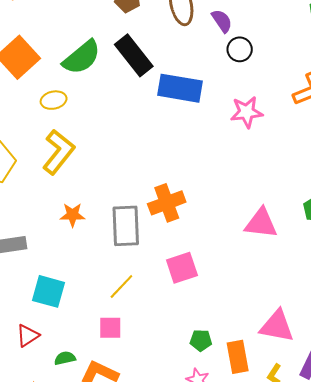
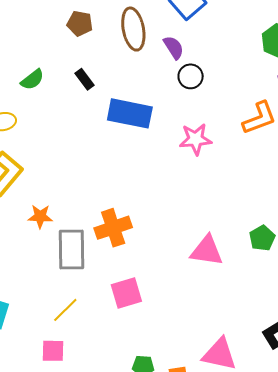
black rectangle: (134, 55) -> (84, 79), size x0.5
green semicircle: (82, 57) -> (32, 80), size x0.6
orange star: (72, 215) -> (40, 216), moved

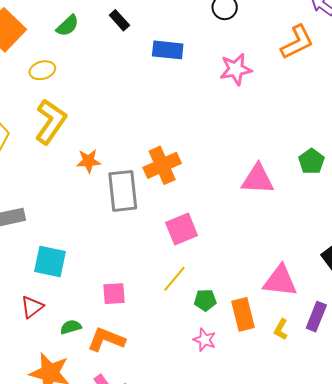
blue rectangle: (130, 113) -> (168, 50), size x0.7
yellow line: (65, 310) -> (174, 279), moved

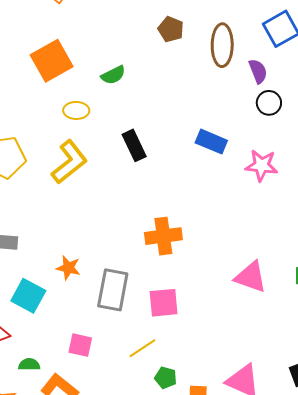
black rectangle: (119, 20) -> (134, 145), moved, size x1.4
blue rectangle: (168, 50) -> (211, 142), moved
orange star: (88, 161) -> (68, 268), moved
gray rectangle: (123, 191) -> (113, 290), moved

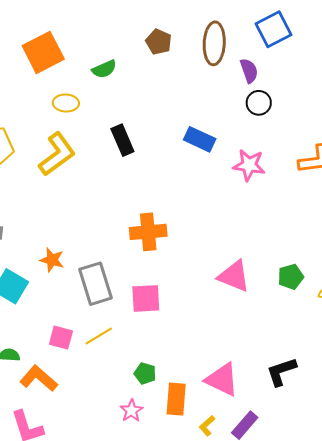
brown pentagon: (171, 29) -> (159, 42), moved
gray rectangle: (113, 290) -> (96, 284), turned -30
yellow line: (142, 348) -> (99, 336), moved

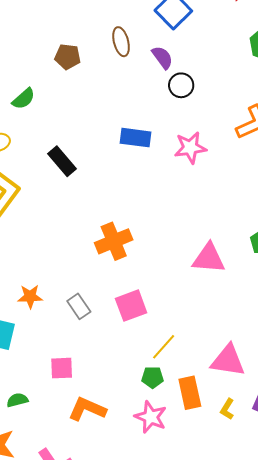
brown ellipse: (214, 43) -> (121, 42), size x0.7
gray rectangle: (96, 284) -> (79, 306), size x0.6
yellow line: (99, 336) -> (164, 347), moved
orange L-shape: (39, 378) -> (87, 409), moved
pink star: (131, 411) -> (151, 417), size x1.4

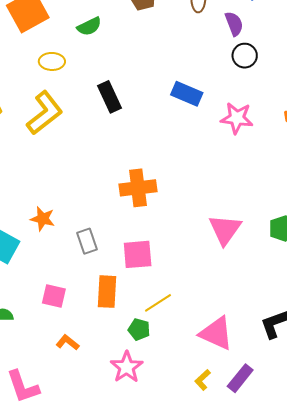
pink triangle: (209, 258) -> (225, 230), turned 45
orange rectangle: (190, 393) -> (107, 292), moved
orange L-shape: (87, 409) -> (67, 342), size x0.6

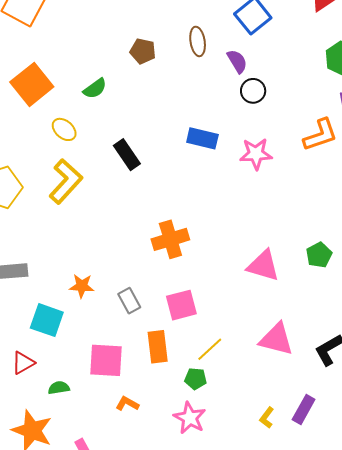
yellow ellipse: (52, 61) -> (64, 129), turned 50
pink triangle: (225, 230) -> (263, 266), turned -39
pink square: (54, 296) -> (106, 360), size x1.5
pink triangle: (216, 333) -> (276, 339), moved

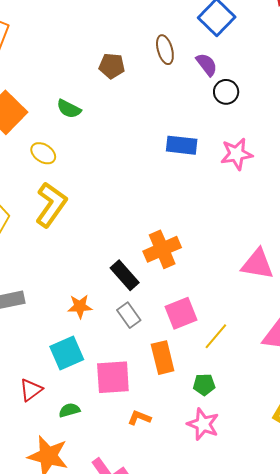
green semicircle: (95, 89) -> (69, 109), turned 70
black rectangle: (127, 155) -> (125, 275), moved
cyan square: (47, 320) -> (67, 353), moved, turned -36
yellow line: (210, 349) -> (216, 336), moved

